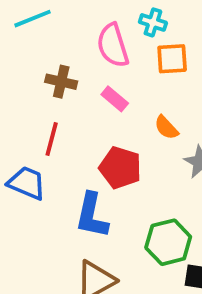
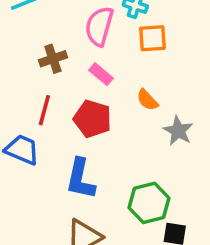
pink semicircle: (113, 45) -> (99, 26), turned 33
brown cross: (61, 82) -> (53, 59), turned -32
red pentagon: (120, 168) -> (92, 119), moved

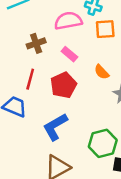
pink semicircle: (99, 26) -> (68, 21), turned 64
red pentagon: (92, 119) -> (63, 85), turned 30
blue L-shape: (80, 179) -> (55, 127), turned 48

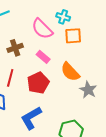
pink semicircle: (68, 21) -> (42, 29), turned -125
orange semicircle: (102, 72) -> (70, 72), size x1.5

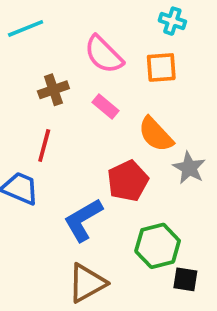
cyan cross: (63, 17) -> (172, 21), moved
red pentagon: (38, 83) -> (128, 181), moved

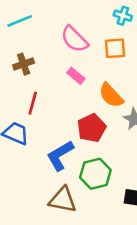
brown cross: (53, 90) -> (24, 64), moved
green hexagon: (158, 246) -> (95, 174), moved
brown triangle: (87, 283) -> (63, 200), turned 40

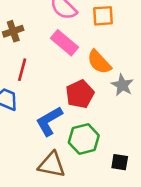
pink rectangle: (76, 76) -> (65, 43), size x1.5

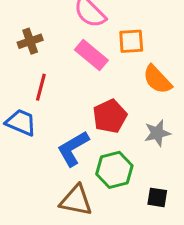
orange square: (103, 16) -> (131, 41), moved
orange semicircle: (99, 62) -> (157, 80), moved
gray star: (122, 85) -> (157, 133), moved, turned 30

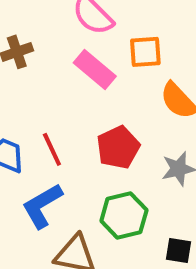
red line: (41, 87) -> (52, 149), moved, turned -40
blue L-shape: (73, 148) -> (42, 206), moved

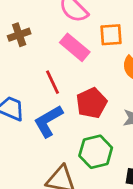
red line: (52, 149) -> (52, 82), moved
blue L-shape: (42, 206) -> (48, 121), moved

